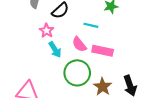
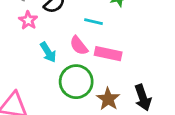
pink star: (47, 31) -> (28, 20), moved

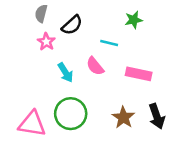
pink rectangle: (108, 54) -> (139, 74), moved
green circle: (76, 82) -> (71, 114), moved

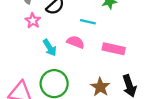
pink semicircle: (95, 66) -> (76, 42), turned 150

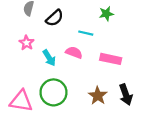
pink star: (33, 21) -> (27, 43), moved

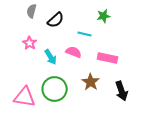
brown star: (98, 96) -> (91, 82), moved

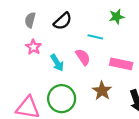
gray semicircle: (32, 11) -> (30, 20), moved
pink semicircle: (74, 52) -> (83, 57), turned 35

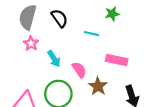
gray semicircle: (30, 20) -> (28, 17), size x1.6
black semicircle: (63, 21) -> (59, 18), turned -84
pink semicircle: (83, 57) -> (79, 70), moved

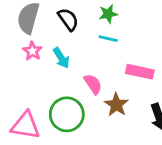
green star: (112, 14) -> (108, 14), moved
cyan arrow: (54, 59) -> (61, 58), moved

